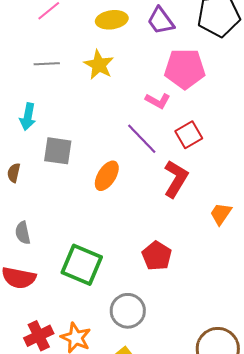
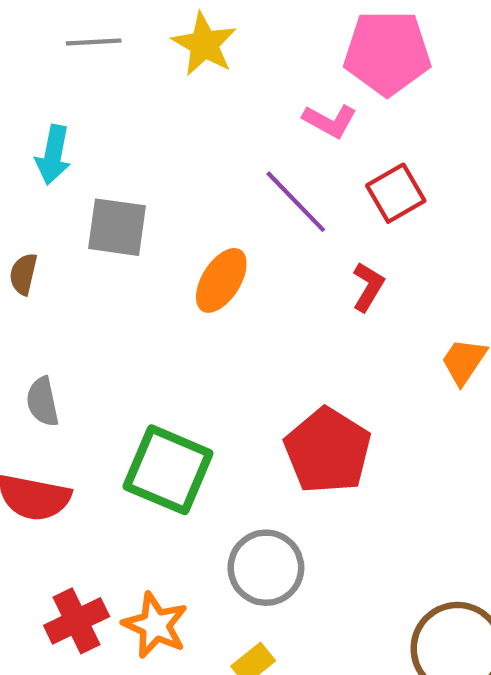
red L-shape: (176, 179) -> (368, 287), size x0.6
red pentagon: (157, 256) -> (328, 451), size x1.4

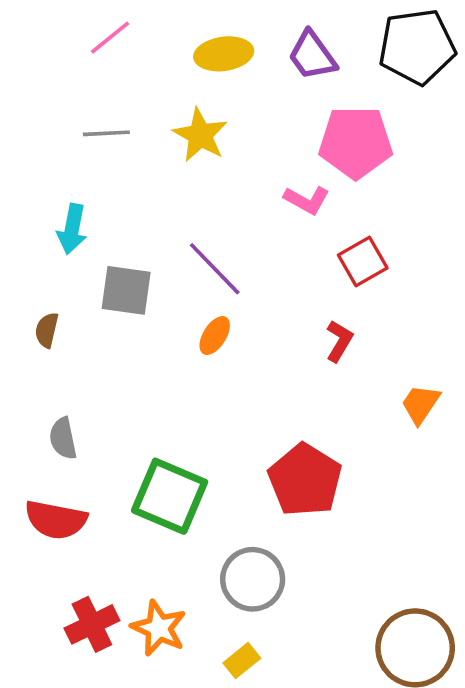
purple line: (296, 202) -> (215, 269), moved
orange ellipse: (221, 280) -> (215, 336), size x0.7

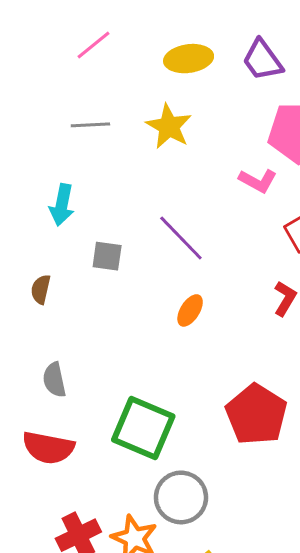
gray square: (126, 290) -> (107, 256), size x0.7
orange ellipse: (215, 336) -> (190, 310), moved
gray circle: (253, 579) -> (181, 497), moved

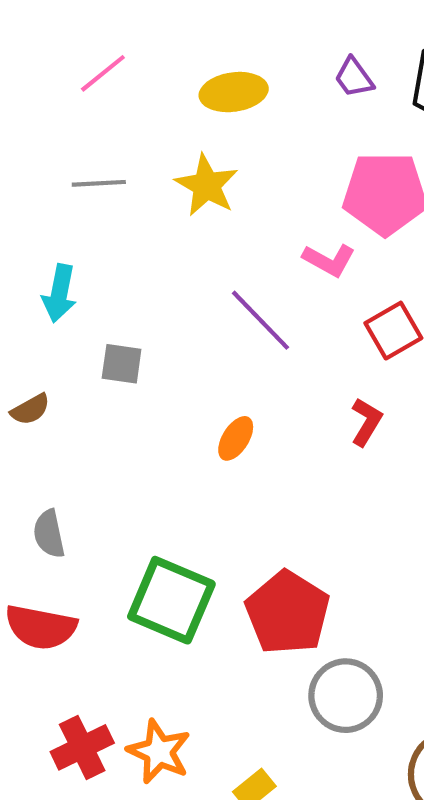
purple trapezoid: (262, 60) -> (354, 78), moved, size x0.7
purple line: (181, 238) -> (261, 320), moved
brown semicircle: (41, 289) -> (30, 409), turned -132
red pentagon: (256, 415) -> (288, 613), moved
gray circle: (181, 497) -> (346, 696), moved

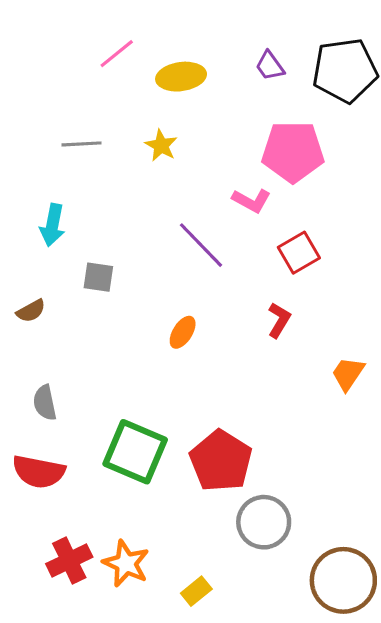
pink line: (103, 73) -> (117, 54), moved
yellow star: (207, 185) -> (161, 145), size x0.7

